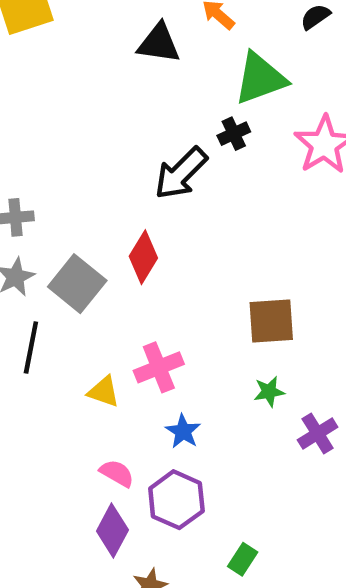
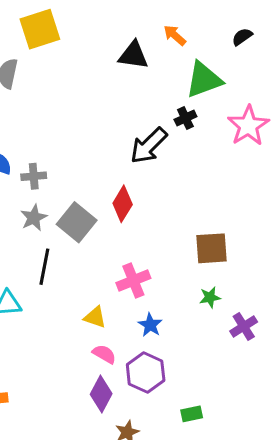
yellow triangle: (104, 392) -> (95, 317), moved
green rectangle: (243, 559) -> (192, 414), turned 45

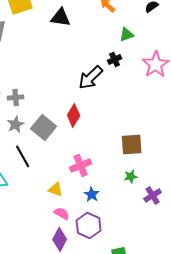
black triangle: (133, 55) -> (61, 17), moved
green triangle: (204, 80) -> (127, 34), size x0.6
black line: (44, 267) -> (23, 156), turned -40

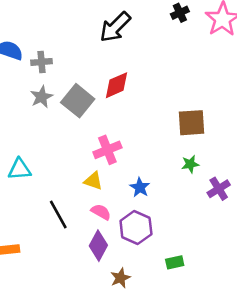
black cross: (115, 59) -> (180, 13), moved
black arrow: (91, 77) -> (115, 27), moved
red diamond: (74, 115) -> (116, 85), turned 35
black line: (23, 156) -> (58, 215), moved
pink cross: (81, 165) -> (107, 150), moved

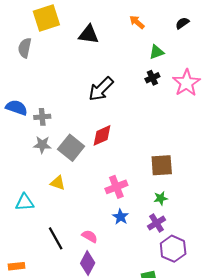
gray star: (41, 97) -> (42, 145), turned 30
pink cross: (107, 150) -> (116, 187), moved
yellow triangle: (93, 181) -> (58, 183), moved
purple cross: (219, 189) -> (157, 223), moved
purple hexagon: (136, 227) -> (173, 249), moved

